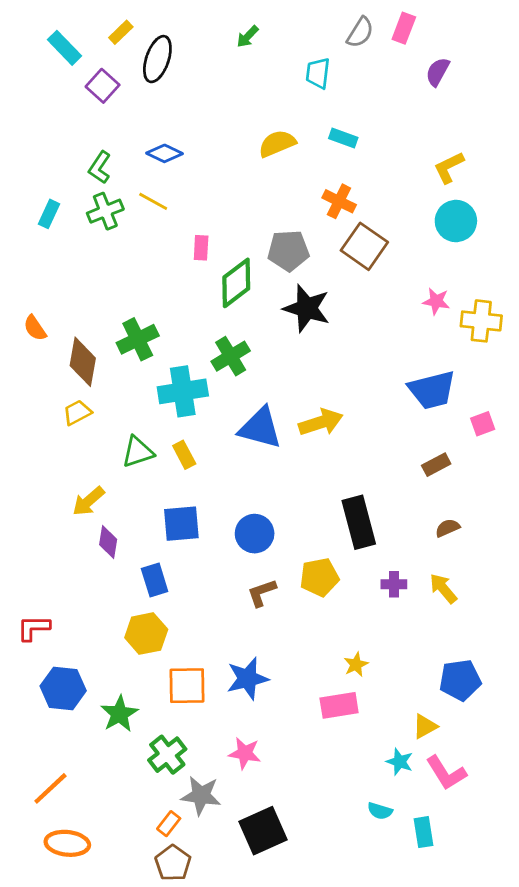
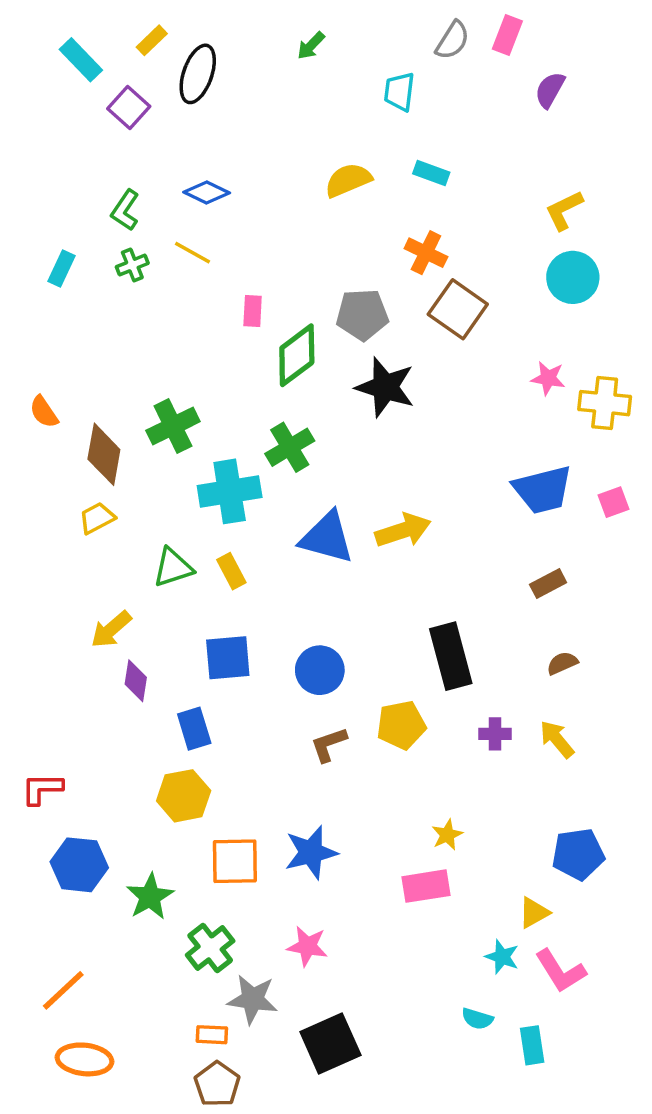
green cross: (105, 211) -> (132, 265), size x0.7
pink square: (483, 424) -> (614, 502), moved
orange rectangle: (169, 824) -> (212, 1035), turned 55

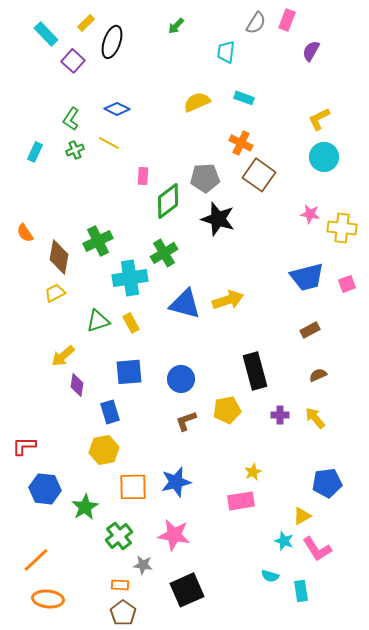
pink star: (307, 946) -> (174, 535), size x1.4
gray star: (253, 999) -> (143, 565), size x0.7

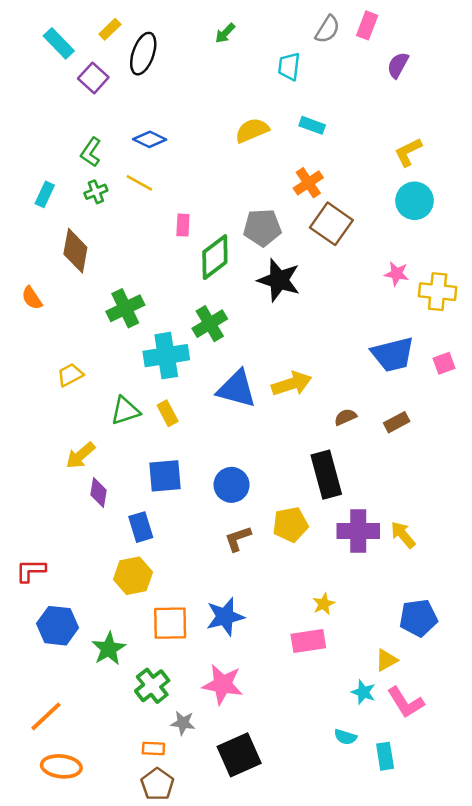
orange cross: (241, 143) -> (308, 183), turned 30
brown diamond: (59, 257) -> (75, 251), moved
brown semicircle: (318, 375) -> (345, 417), moved
purple cross: (280, 415) -> (358, 531), size x1.8

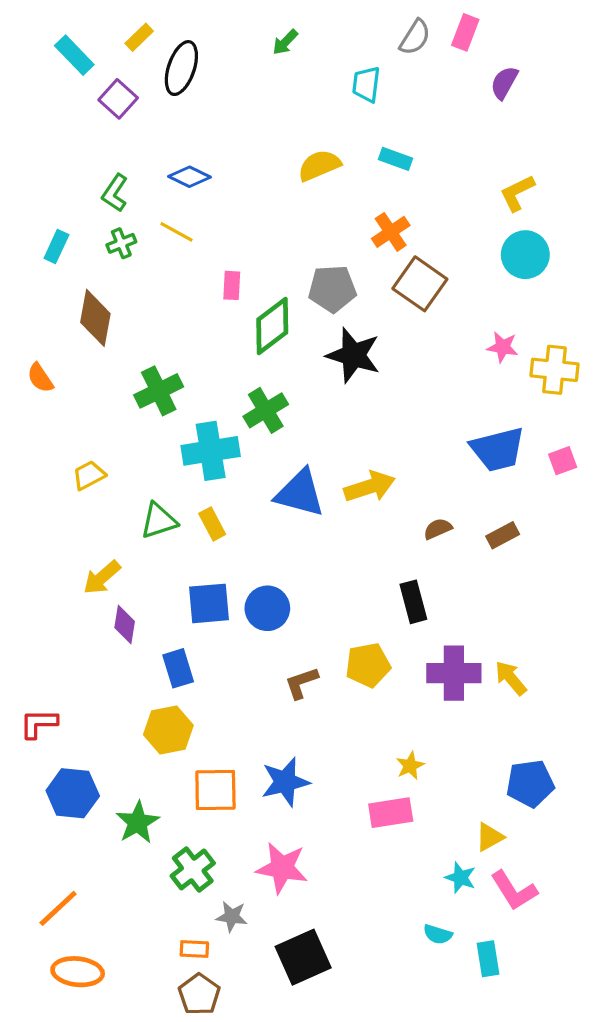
black rectangle: (326, 475) -> (413, 602), size x0.7
blue circle: (232, 485) -> (267, 608), moved

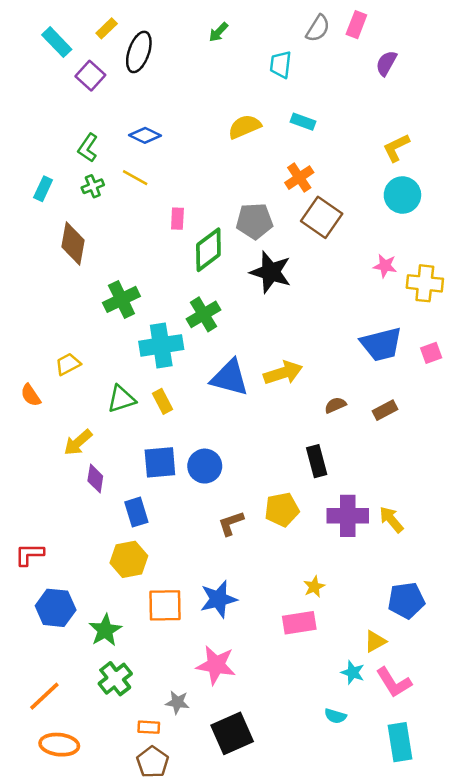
orange semicircle: (40, 378) -> (31, 395), moved
green cross: (193, 869) -> (115, 679), moved
cyan rectangle: (488, 959) -> (400, 742), moved, size x1.4

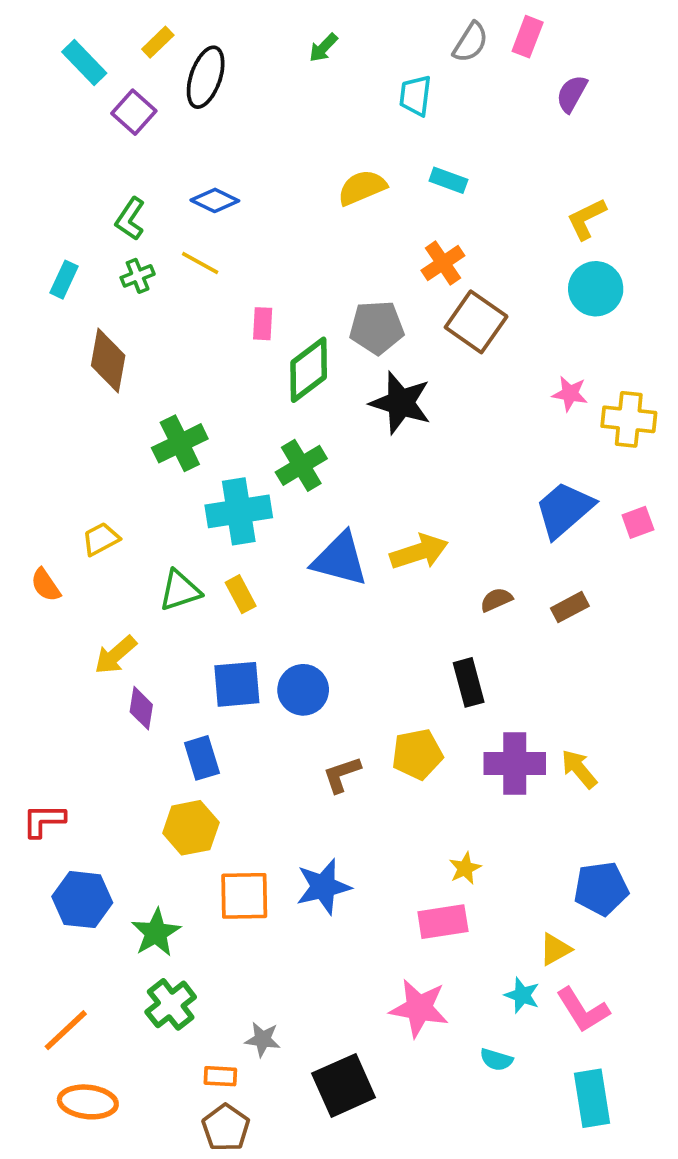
blue trapezoid: (381, 344) -> (564, 510), turned 153
pink star: (216, 665) -> (419, 1008), moved

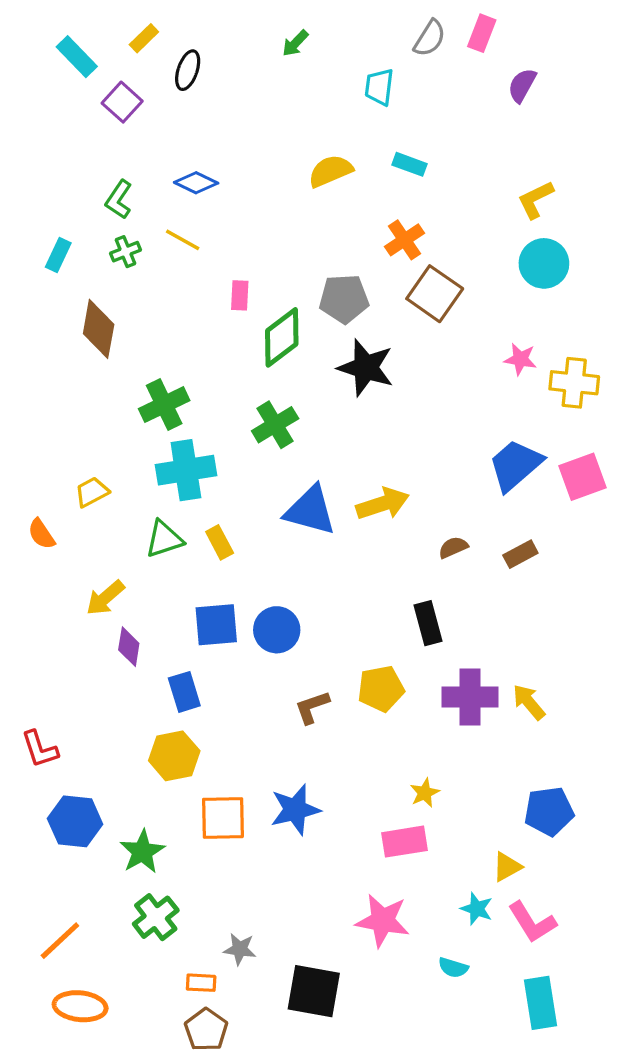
black ellipse: (206, 77) -> (188, 70), size x0.7
cyan cross: (239, 511) -> (186, 470), moved
pink square: (638, 522) -> (583, 477), size x1.6
red L-shape: (44, 820) -> (40, 749), turned -108
black square: (344, 1085) -> (314, 991), turned 34

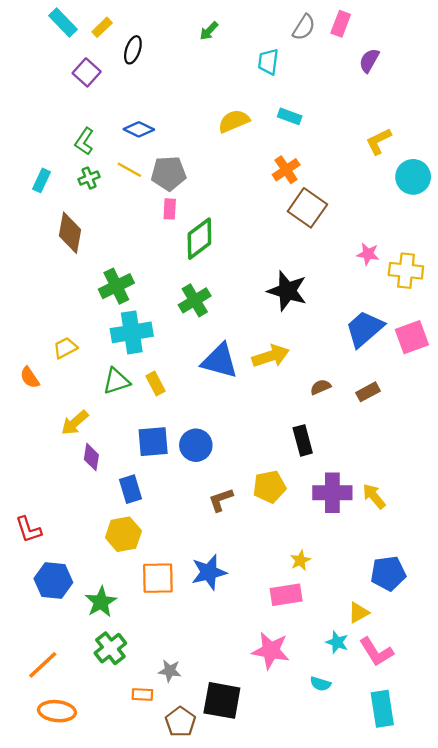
cyan rectangle: (77, 57) -> (63, 23), moved
cyan circle: (544, 263) -> (413, 177), moved
gray pentagon: (344, 299) -> (169, 173), moved
black star: (366, 368) -> (287, 291), moved
brown pentagon: (206, 1030) -> (180, 722), moved

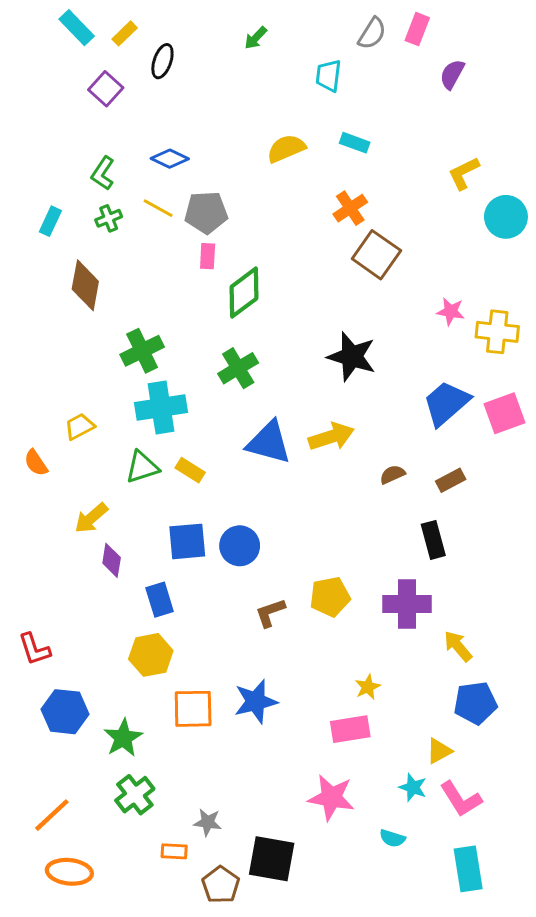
yellow rectangle: (155, 383) -> (190, 470), turned -30
black rectangle: (303, 440) -> (433, 540), moved
yellow arrow: (374, 496) -> (458, 646), moved

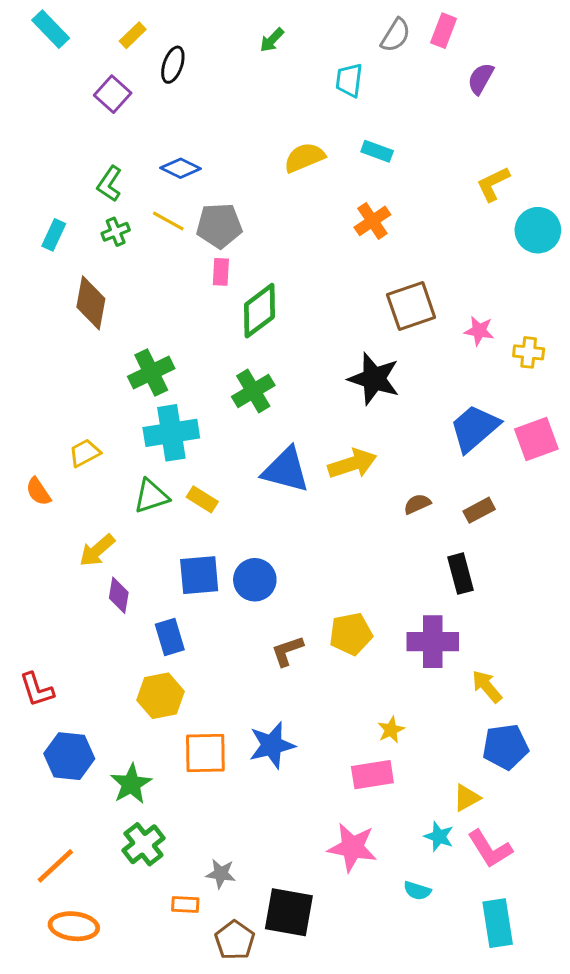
cyan rectangle: (77, 28) -> (51, 29), moved
brown square: (376, 255) -> (411, 306), moved, turned 36
yellow cross: (497, 332) -> (529, 352), size x0.7

